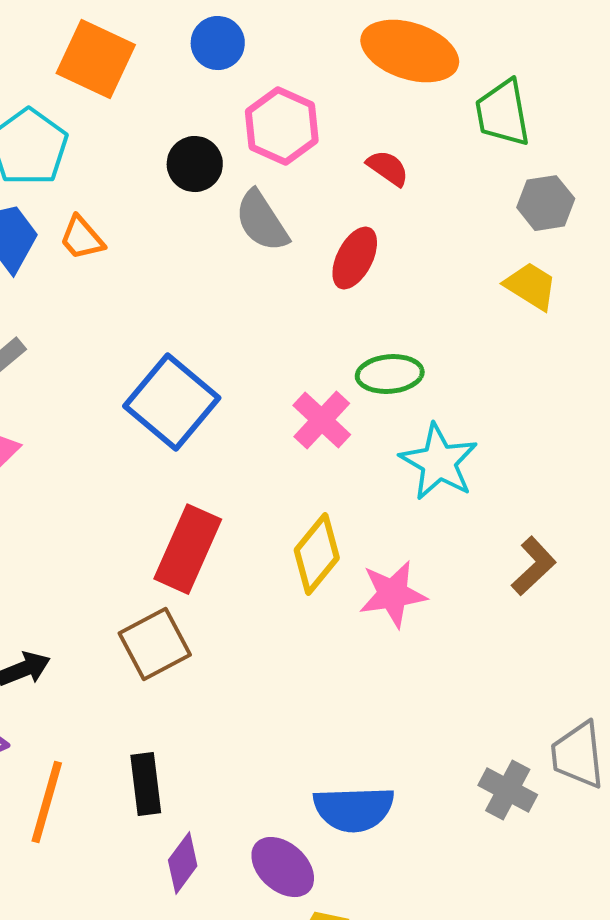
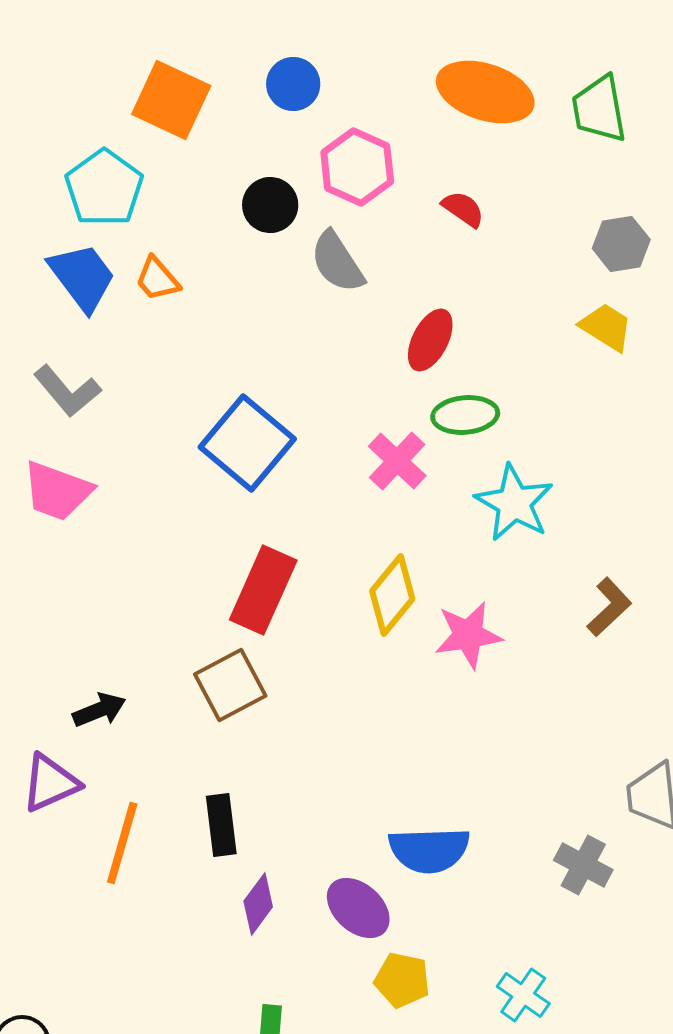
green trapezoid: (503, 113) -> (599, 109), moved
red ellipse: (355, 258) -> (430, 340), moved
gray cross: (508, 790) -> (583, 865), moved

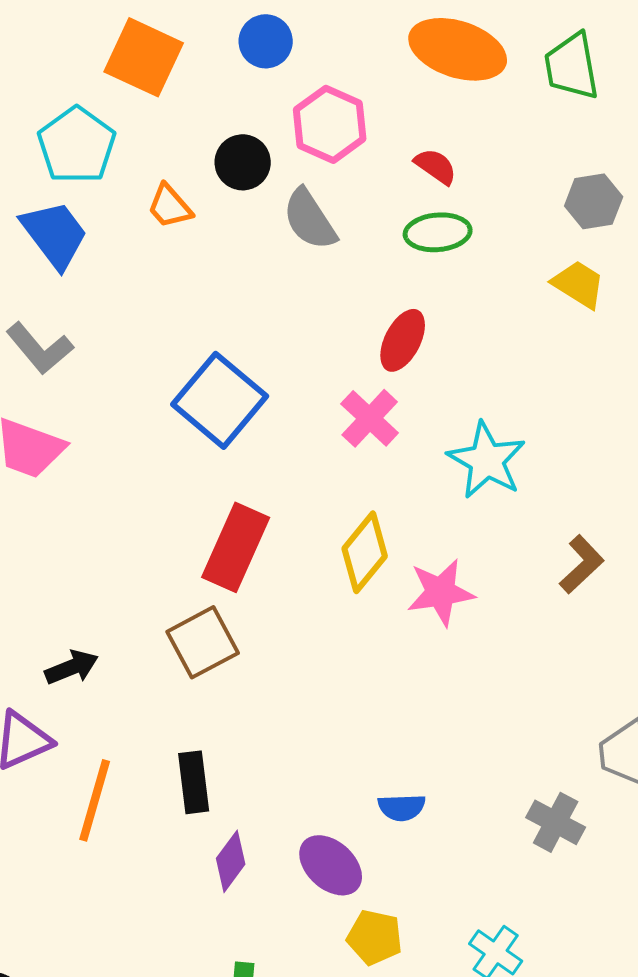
orange trapezoid: (157, 279) -> (170, 206), moved
red ellipse: (430, 340) -> (403, 340), moved
green ellipse: (465, 415) -> (438, 232), moved
blue semicircle: (429, 850) -> (402, 807), size x0.6

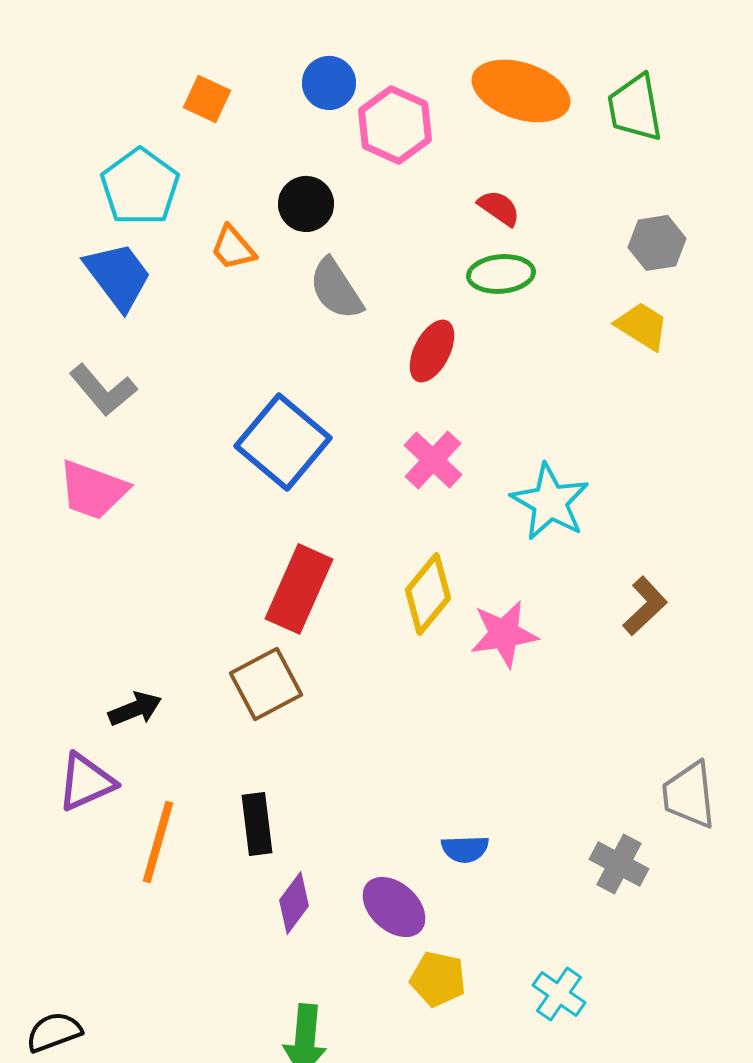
orange square: (144, 57) -> (207, 99), size x0.6
pink hexagon: (330, 124) -> (395, 125), moved
gray semicircle: (310, 219) -> (336, 289), moved
red ellipse: (403, 340) -> (432, 351), moved

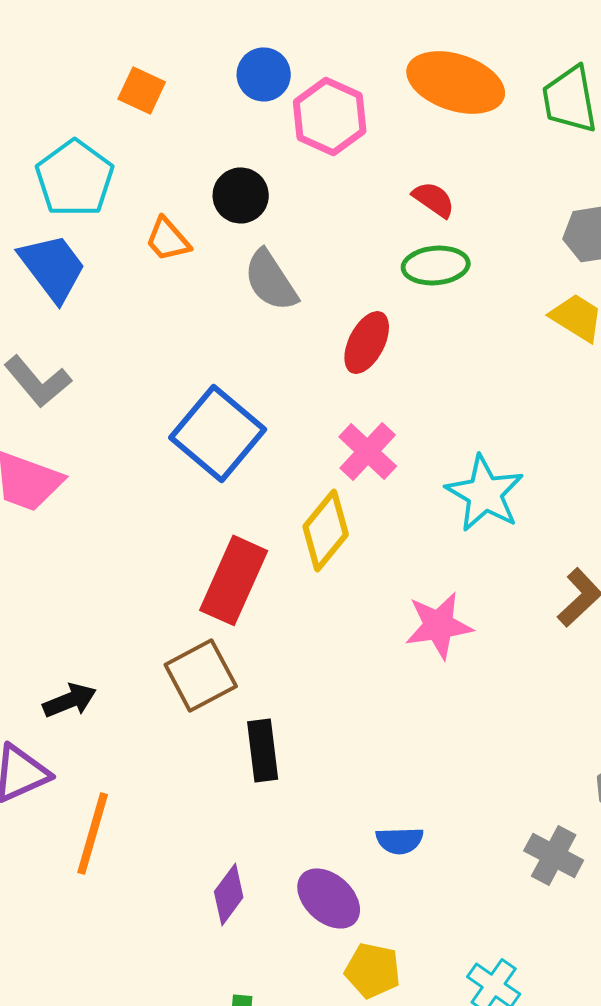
yellow diamond: (428, 594) -> (326, 530), moved
black rectangle: (257, 824) -> (263, 750), moved

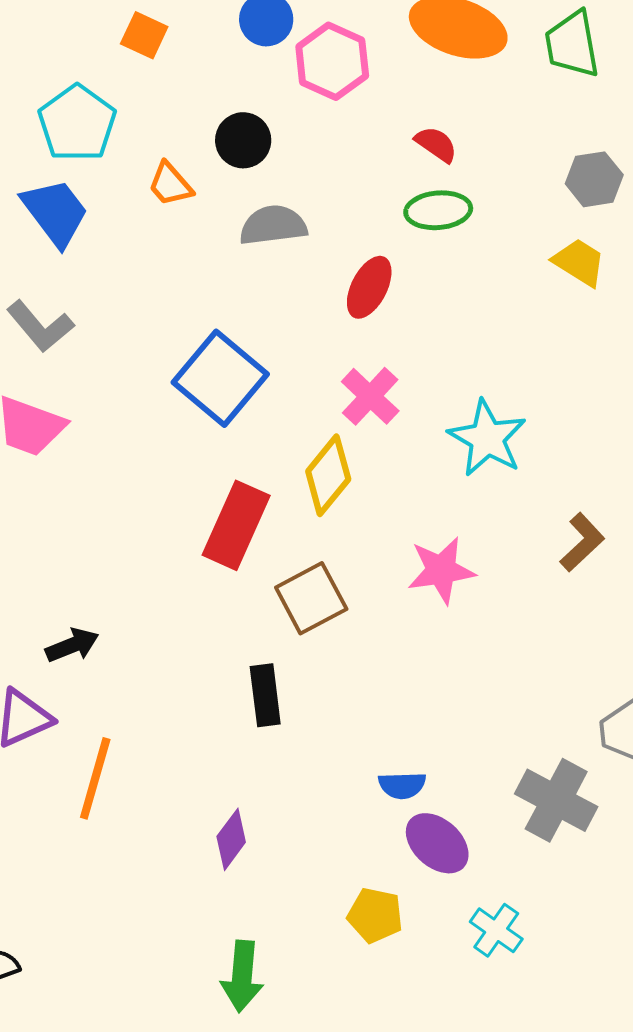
gray semicircle: (271, 280) -> (273, 225), turned 116
brown square: (201, 675) -> (311, 598), moved
gray cross: (554, 855) -> (556, 800), size x1.4
purple ellipse: (329, 898) -> (437, 843), moved

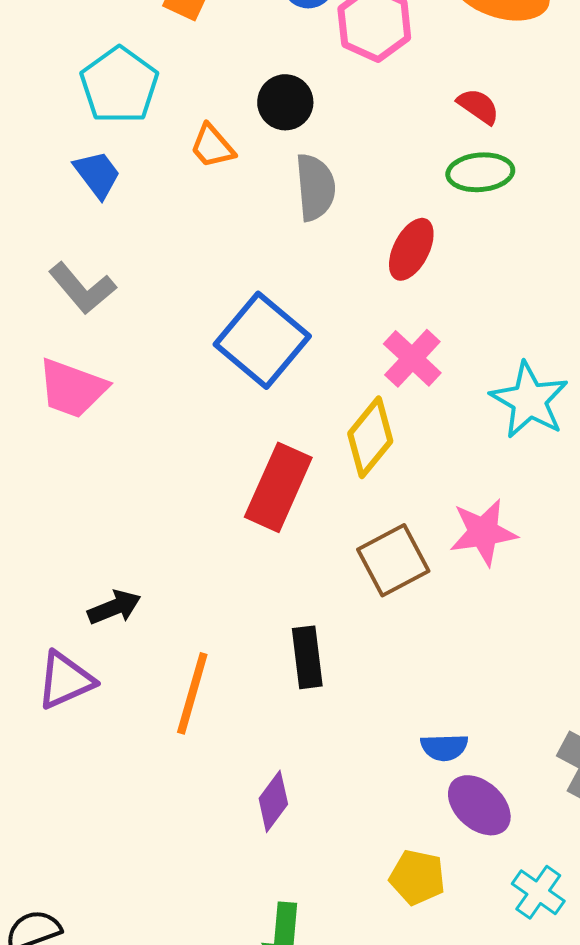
blue trapezoid: (55, 212) -> (97, 174), size x0.7
gray semicircle: (273, 225) -> (315, 187), turned 92
brown square: (311, 598) -> (393, 560), moved
orange line: (95, 778) -> (192, 693), moved

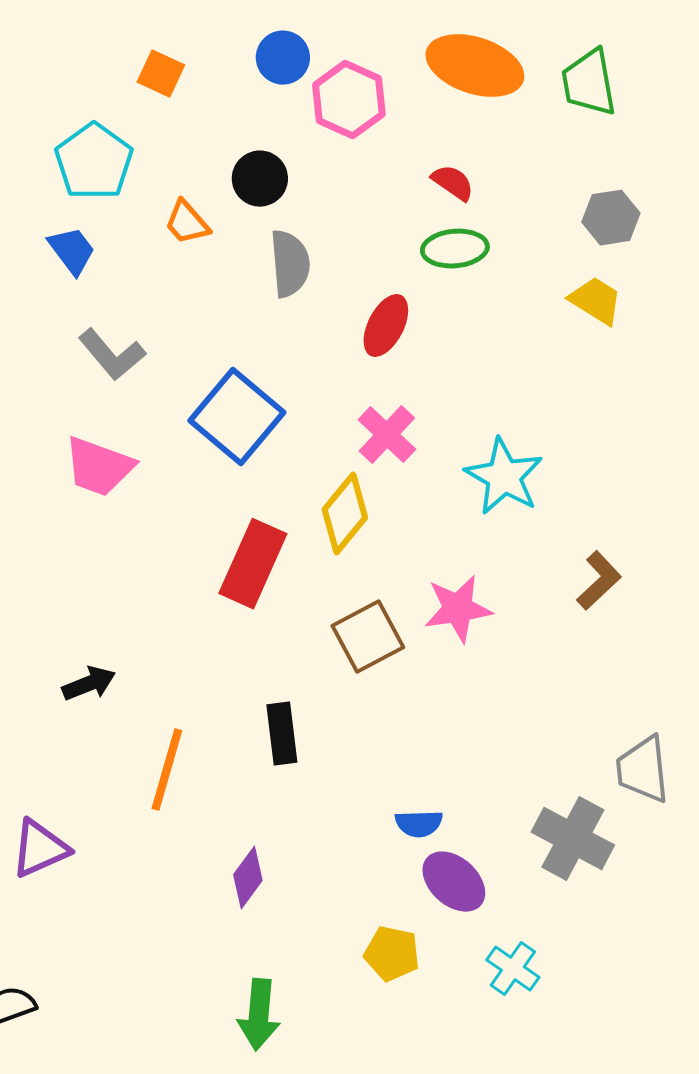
gray L-shape: (82, 288) -> (112, 355), moved
pink trapezoid: (72, 388) -> (99, 467), moved
purple triangle: (65, 680) -> (40, 849), moved

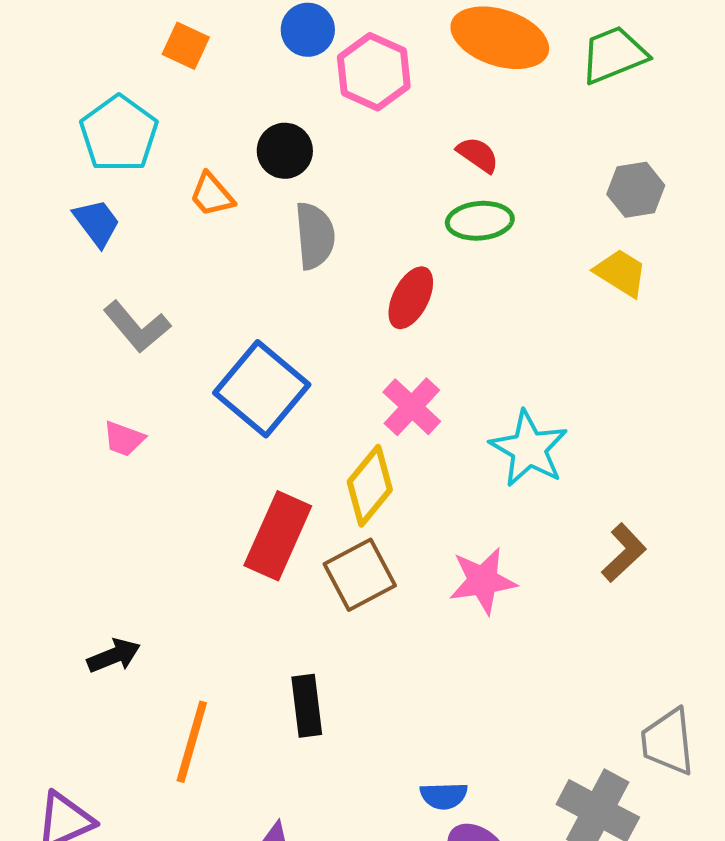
green trapezoid: (589, 83) -> (614, 55), turned 78
pink trapezoid: (99, 467) -> (124, 439), size x0.6
brown square: (368, 637) -> (360, 575), moved

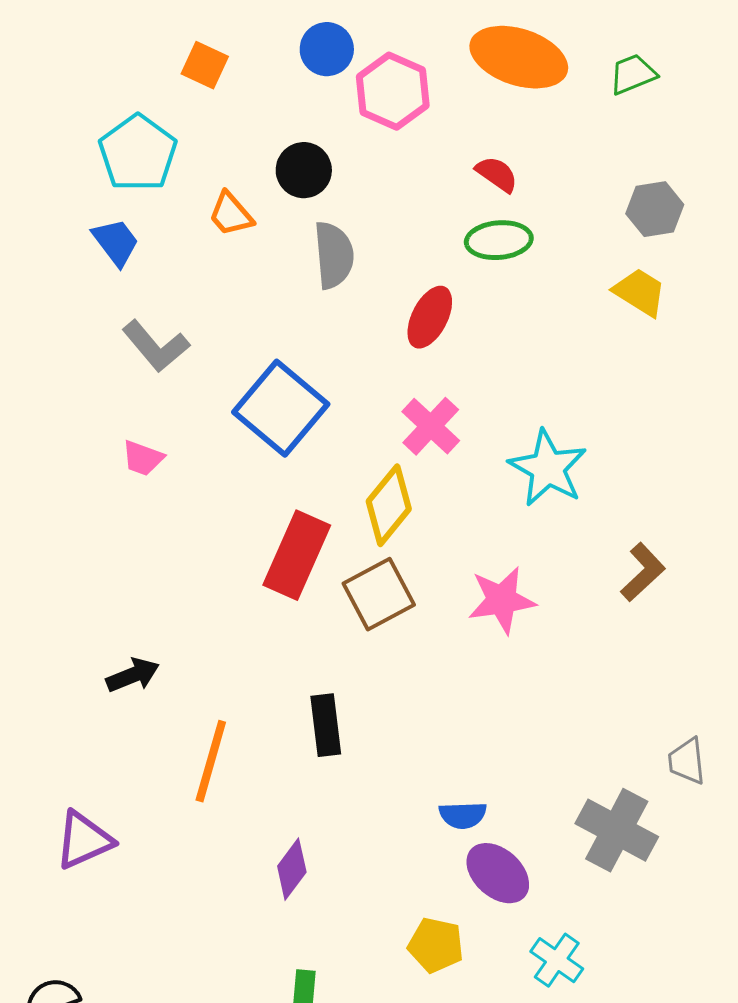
green trapezoid: (614, 55) -> (633, 74), size x0.7
gray trapezoid: (668, 742) -> (687, 761), size x0.7

